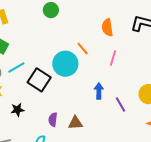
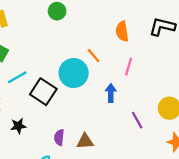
blue arrow: (99, 91) -> (111, 93), moved

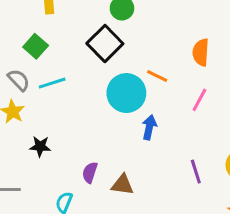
orange line: (94, 56) -> (157, 76), turned -35
black square: (43, 92) -> (105, 43), moved
blue arrow: (111, 93) -> (149, 127), moved

